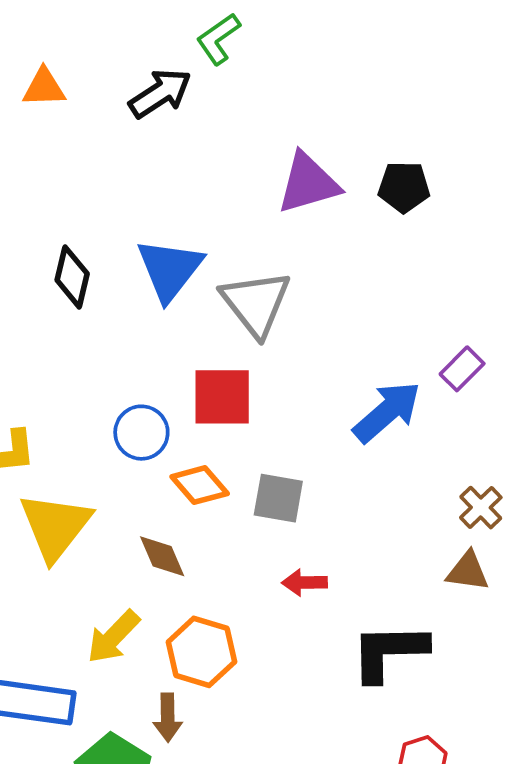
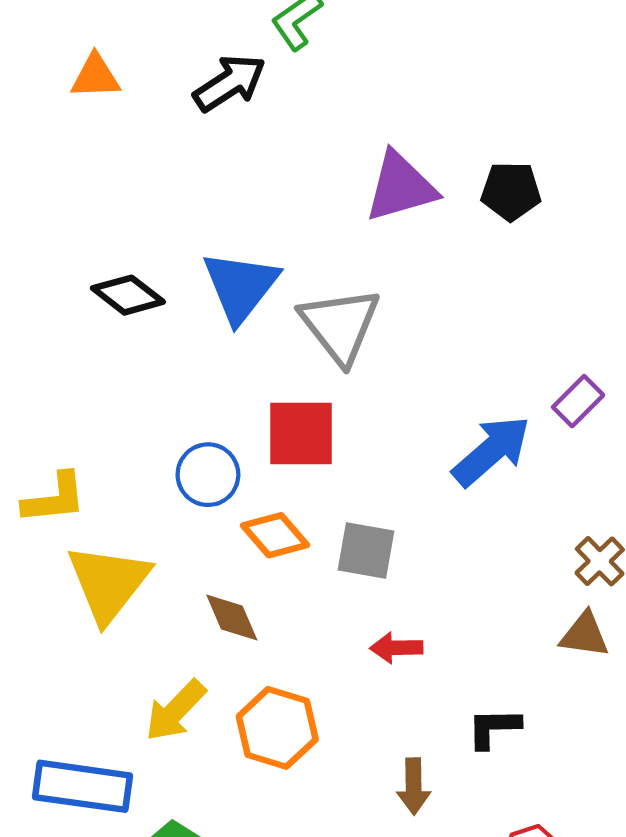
black diamond: (72, 277) -> (128, 295), turned -66
black L-shape: (389, 652) -> (494, 728), size x0.6
brown arrow: (168, 717) -> (414, 786), moved

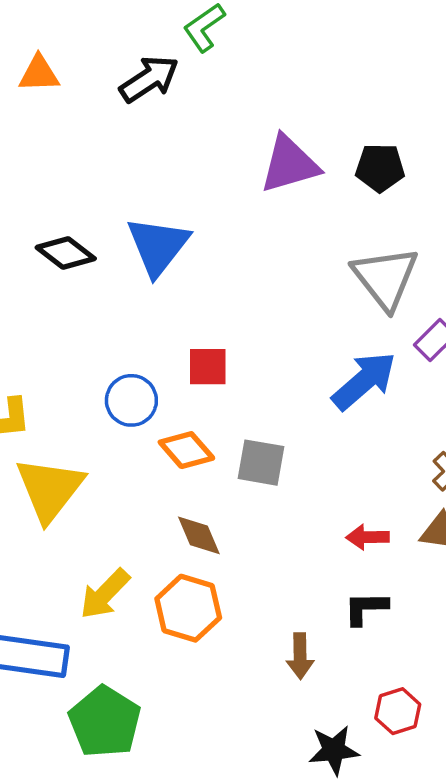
gray triangle: (340, 325) -> (385, 278), moved
red square: (301, 434) -> (208, 367), size x0.7
brown diamond: (232, 617) -> (199, 535), moved
red arrow: (396, 648) -> (368, 537), moved

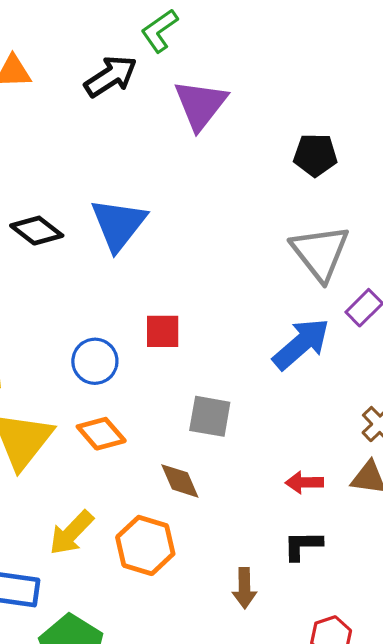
purple triangle: (289, 164) -> (200, 105), moved, turned -36
orange diamond: (186, 450) -> (101, 434), moved
brown diamond: (199, 535) -> (180, 481), moved

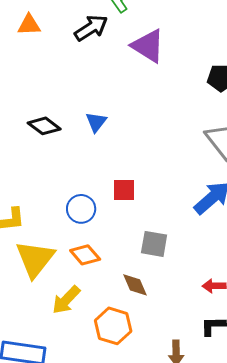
purple triangle: (200, 105) -> (148, 46), turned -36
blue triangle: (119, 224) -> (96, 122), size x0.6
yellow arrow: (71, 533) -> (66, 300), moved

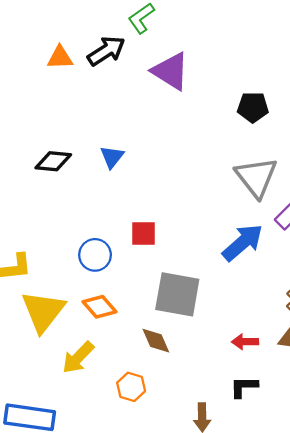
orange triangle: (29, 25) -> (60, 58), moved
black diamond: (44, 126) -> (53, 161), turned -32
gray square: (154, 244) -> (177, 294), size x1.5
orange hexagon: (113, 326) -> (131, 387), size x0.7

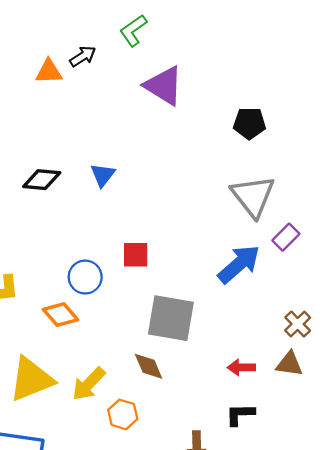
black arrow: (106, 51) -> (83, 56), moved, size x0.7
orange diamond: (100, 307) -> (60, 315), moved
yellow triangle: (43, 311) -> (31, 379), moved, turned 30
yellow arrow: (78, 358) -> (89, 384), moved

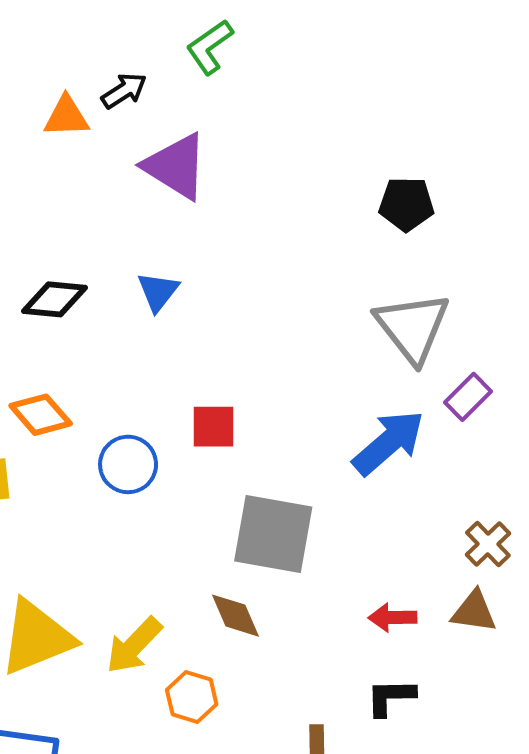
purple triangle: (164, 86) -> (176, 166), moved
orange diamond: (60, 315) -> (41, 415), moved

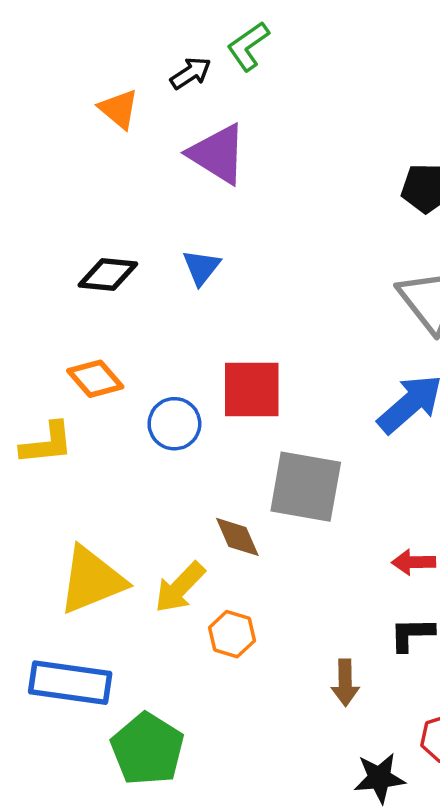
black arrow: (124, 91) -> (191, 73), moved
orange triangle: (66, 117) -> (119, 109), turned 42
red square: (214, 427) -> (252, 390), size x1.5
brown diamond: (235, 616) -> (237, 537), moved

